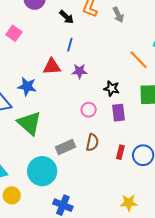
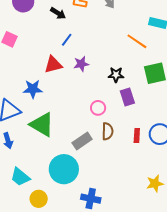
blue line: (70, 45) -> (67, 40), turned 32
pink circle: (89, 110) -> (98, 108), moved

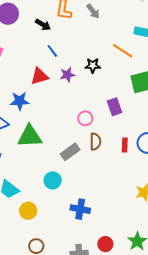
blue line: (67, 40) -> (52, 51), turned -72
black star: (116, 75) -> (93, 65), moved
green triangle: (42, 124) -> (30, 136), turned -32
cyan circle: (64, 169) -> (53, 180), size x0.6

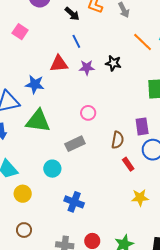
orange line: (123, 51) -> (143, 42), moved
purple rectangle: (114, 107) -> (142, 126), moved
pink circle: (85, 118) -> (88, 113), moved
brown semicircle: (95, 142) -> (118, 140), moved
red rectangle: (125, 145) -> (128, 164), moved, turned -48

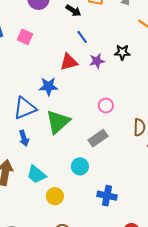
green triangle: (38, 121) -> (58, 122), turned -40

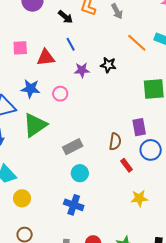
pink square: (25, 37) -> (20, 48), moved, turned -35
red triangle: (69, 62) -> (46, 58), moved
pink circle: (106, 106) -> (60, 94), moved
cyan circle: (80, 166) -> (80, 173), moved

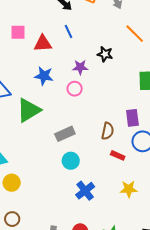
purple star: (82, 70) -> (80, 67), moved
blue star: (30, 89) -> (44, 76), moved
pink circle: (60, 94) -> (75, 89), moved
red rectangle: (126, 165) -> (118, 155), turned -32
blue cross: (74, 205) -> (85, 191), moved, turned 30

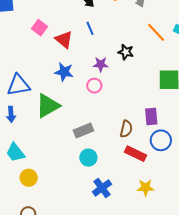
pink square: (18, 32) -> (39, 28), turned 35
red triangle: (43, 43) -> (64, 39), turned 42
red rectangle: (118, 155) -> (136, 154), size x1.5

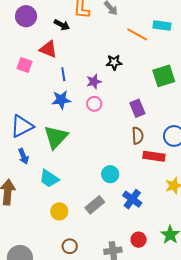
blue line: (90, 28) -> (63, 74), moved, turned 32
red triangle: (64, 39) -> (48, 49), moved
purple rectangle: (151, 117) -> (137, 108), moved
gray rectangle: (83, 130) -> (95, 205), moved
cyan trapezoid: (15, 152) -> (49, 179), moved

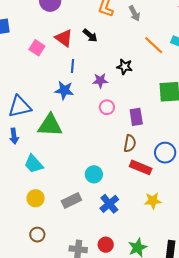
black arrow: (62, 25) -> (90, 35), moved
pink circle: (94, 104) -> (107, 107), moved
green triangle: (56, 137) -> (50, 125), turned 36

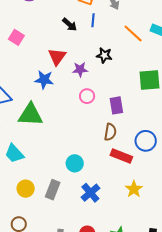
red triangle: (64, 38) -> (57, 57), moved, turned 30
blue line: (72, 66) -> (93, 20), moved
yellow circle: (36, 198) -> (26, 189), moved
gray rectangle: (71, 200) -> (53, 190), turned -42
yellow star: (153, 201) -> (134, 189), turned -30

